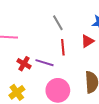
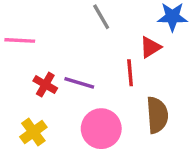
red line: (63, 47) -> (130, 73), moved

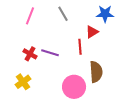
pink line: (20, 40) -> (30, 16), moved, turned -72
pink circle: (101, 129) -> (74, 87), moved

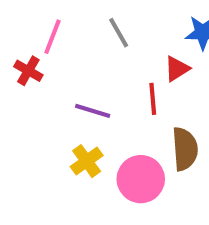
red cross: (30, 54) -> (28, 71), moved
yellow cross: (23, 82) -> (87, 161), moved

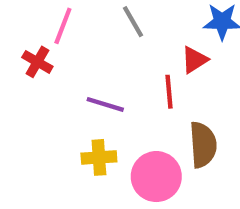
yellow cross: (87, 161) -> (99, 157), turned 32

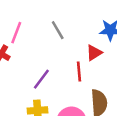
purple line: (105, 104) -> (41, 79), turned -70

